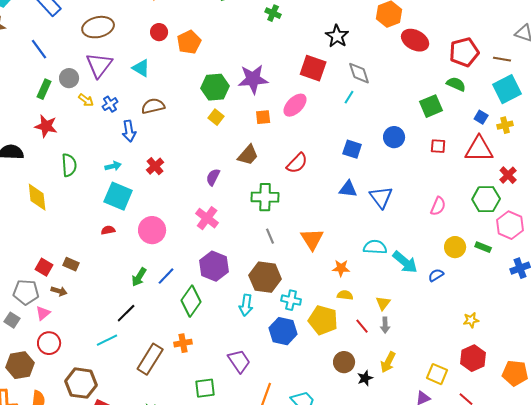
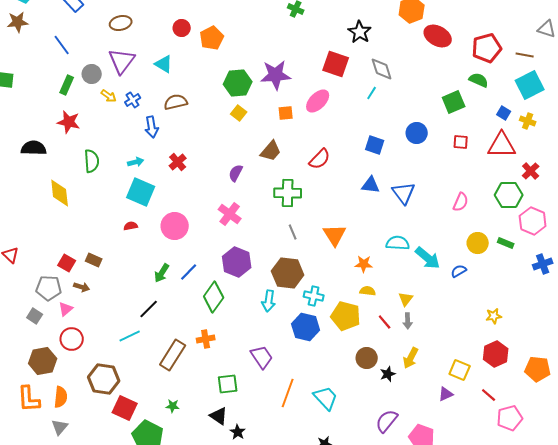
brown ellipse: (98, 27) -> (121, 23), size x0.7
yellow cross: (505, 125) -> (528, 121), turned 35

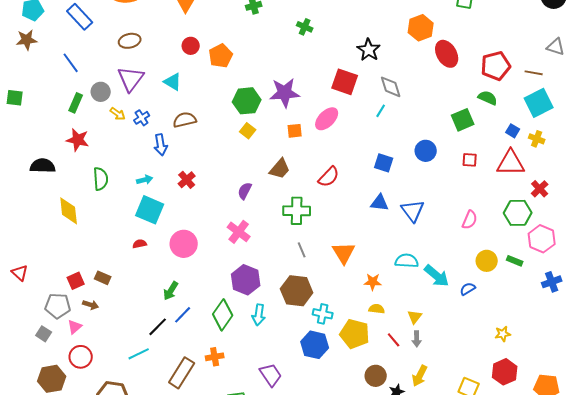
red ellipse: (438, 36) -> (447, 54), turned 32
red square: (67, 263) -> (76, 281), turned 36
blue line: (189, 272) -> (183, 315), moved
cyan arrow: (269, 301) -> (259, 315), moved

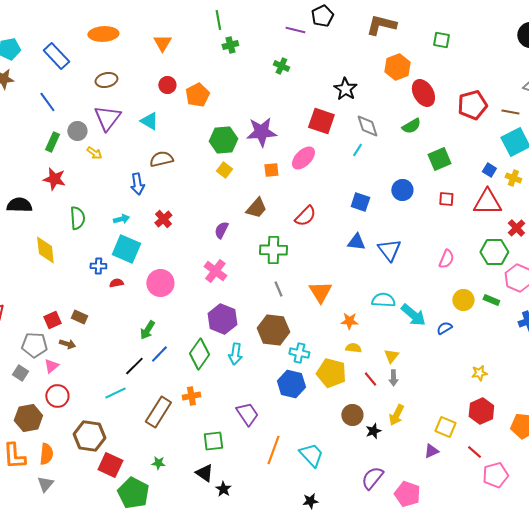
green semicircle: (488, 98) -> (411, 126), moved, turned 126
blue cross: (142, 118) -> (98, 266), moved, turned 35

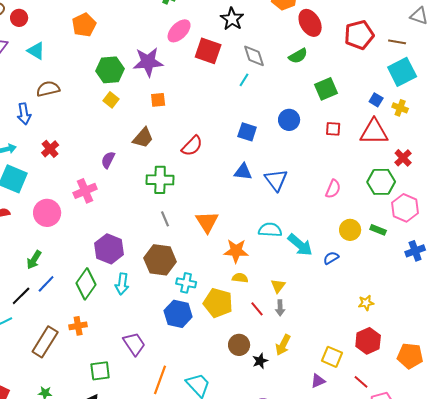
red circle: (167, 85) -> (19, 18), moved
pink ellipse: (303, 158) -> (179, 31), moved
pink cross: (215, 271) -> (85, 191), moved, turned 30
orange star: (349, 321) -> (236, 251), size x1.4

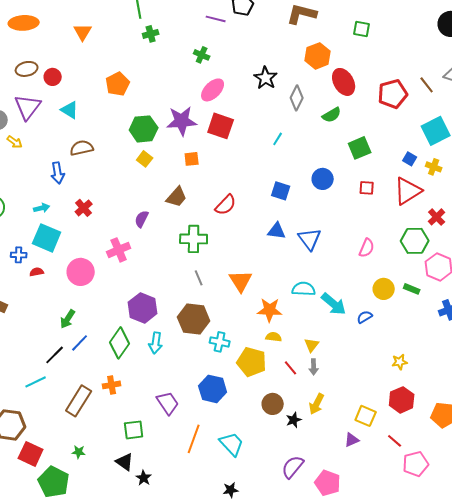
brown line: (397, 42) -> (427, 85), moved, turned 42
red square: (208, 51) -> (221, 126), moved
gray diamond: (254, 56) -> (297, 98), moved, turned 45
red triangle: (374, 132) -> (408, 191), turned -32
blue hexagon: (178, 314) -> (213, 389), moved

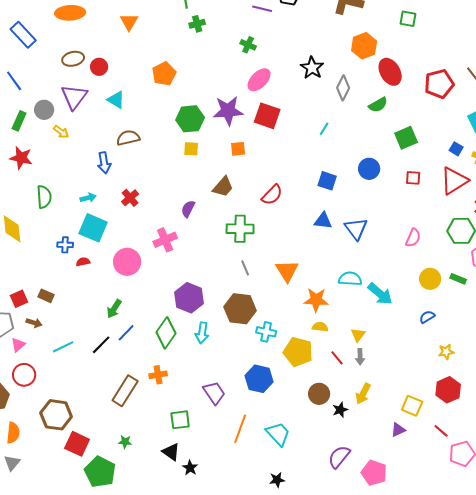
yellow square: (145, 159) -> (191, 149), turned -35
blue semicircle: (365, 317) -> (427, 317), moved
cyan line: (36, 382) -> (63, 347), moved

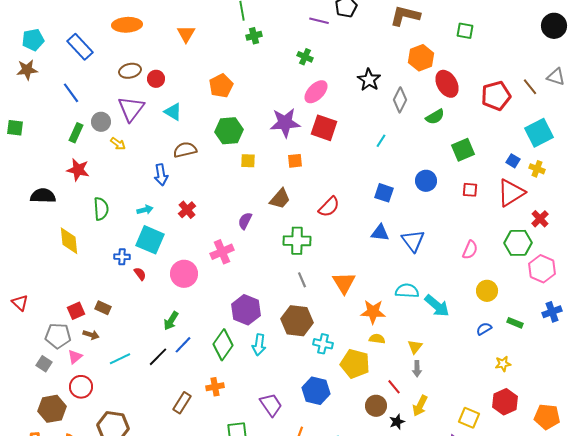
green hexagon: (190, 119) -> (229, 131), moved
red semicircle: (83, 262) -> (140, 274), turned 64
green rectangle: (458, 279) -> (515, 323), moved
red line: (337, 358) -> (394, 387), moved
brown rectangle: (125, 391) -> (182, 403), size x0.7

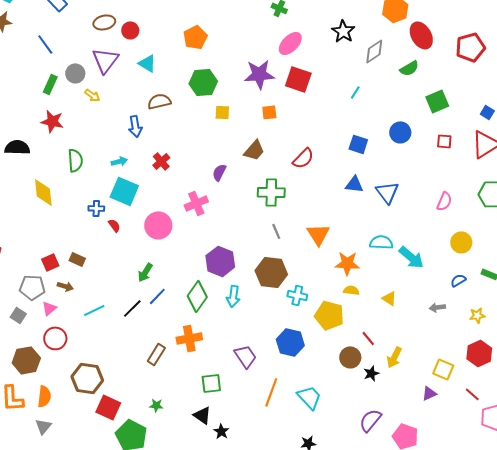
gray diamond: (400, 100) -> (374, 51), turned 30
yellow triangle: (415, 347) -> (389, 298), turned -35
gray arrow: (417, 369) -> (437, 307), moved, turned 84
orange cross: (215, 387) -> (189, 338), size x1.4

